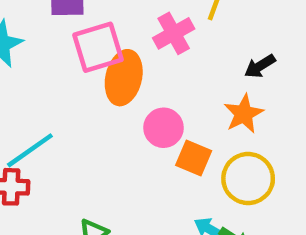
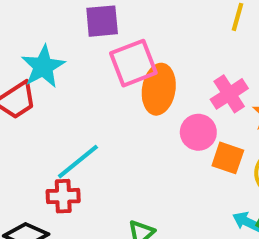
pink cross: (174, 33) -> (229, 94), moved

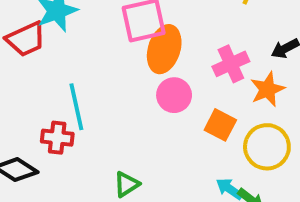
pink circle: (198, 132) -> (174, 95), moved
cyan line: (78, 162) -> (76, 107), turned -72

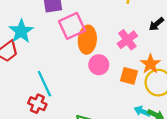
orange star: (267, 89) -> (150, 64), moved
red cross: (57, 138) -> (37, 104), turned 30

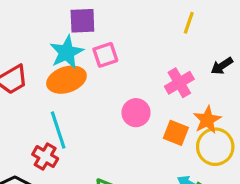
pink square: (72, 26) -> (105, 55), size x0.7
cyan star: (21, 31) -> (67, 52), moved
orange ellipse: (87, 40) -> (66, 80), moved, turned 60

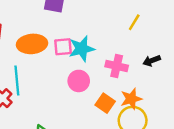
cyan star: (67, 52) -> (82, 49), moved
pink square: (105, 55) -> (63, 47), moved
pink cross: (179, 83) -> (117, 66), turned 30

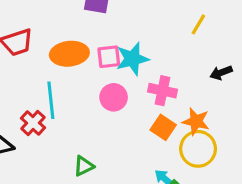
pink cross: (117, 66) -> (162, 91), moved
pink circle: (79, 81) -> (114, 97), moved
orange star: (131, 99) -> (196, 121), turned 30

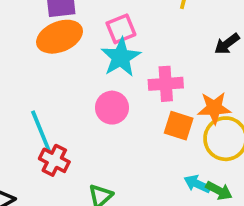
orange ellipse: (69, 54) -> (60, 37), moved
pink square: (109, 57) -> (121, 29), moved
red cross: (33, 123) -> (54, 160), moved

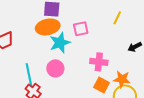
cyan star: (121, 57) -> (60, 43), moved
pink circle: (112, 108) -> (55, 68), moved

